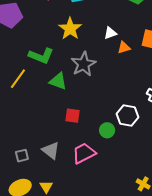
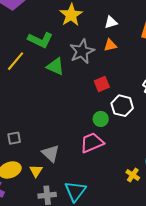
orange triangle: (124, 48) -> (110, 45), moved
red square: (72, 116) -> (102, 84), moved, turned -35
gray triangle: (51, 150) -> (51, 153), moved
pink trapezoid: (84, 153) -> (92, 143), moved

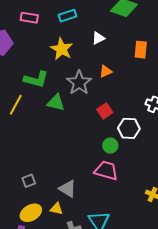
white triangle: (111, 22) -> (98, 38), moved
pink trapezoid: (92, 143) -> (106, 170), turned 50
yellow triangle: (36, 171) -> (57, 209), turned -40

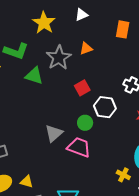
gray triangle: (68, 189) -> (54, 133), moved, turned 42

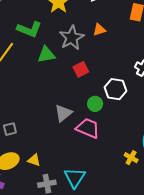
green triangle: (34, 76) -> (46, 55), turned -30
red square: (82, 88) -> (81, 69), moved

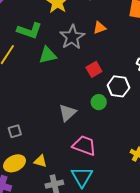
red square: (81, 69) -> (94, 69), moved
pink trapezoid: (88, 128) -> (84, 145), moved

